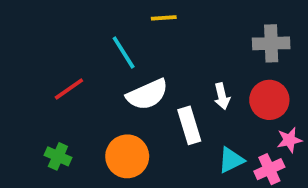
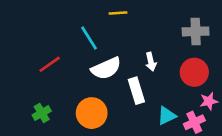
white arrow: (222, 96) -> (151, 62), moved
green cross: (58, 156) -> (42, 113), turned 36

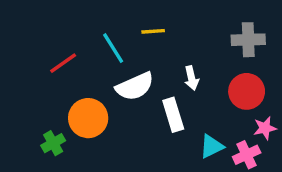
yellow line: (118, 13) -> (153, 31), moved
red line: (50, 64) -> (63, 63), moved
orange circle: (92, 113) -> (88, 118), moved

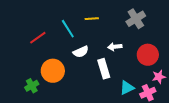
gray cross: (248, 40) -> (136, 19), moved, turned -30
white arrow: (192, 78) -> (115, 47), turned 96
white semicircle: (135, 86) -> (81, 52), size x0.7

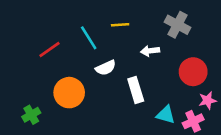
gray cross: (136, 19) -> (177, 25), turned -30
white arrow: (115, 47) -> (150, 51), moved
green cross: (32, 86) -> (31, 115), moved
cyan triangle: (127, 88) -> (166, 115), turned 42

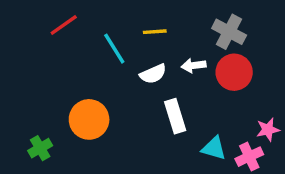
red line: (50, 50) -> (64, 25), moved
white semicircle: (106, 68) -> (153, 74), moved
red circle: (193, 72) -> (234, 72), moved

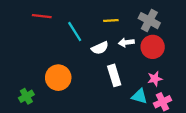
red line: (64, 25) -> (42, 16), turned 42
yellow line: (155, 32) -> (111, 21), moved
pink star: (268, 130) -> (155, 79), moved

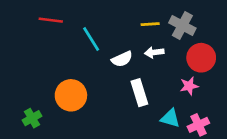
yellow line: (111, 21) -> (150, 24), moved
red circle: (153, 47) -> (201, 58), moved
pink star: (155, 79) -> (189, 86), moved

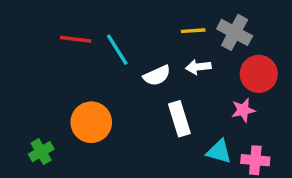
red line: (51, 20) -> (76, 39), moved
pink cross: (198, 125) -> (255, 160), turned 30

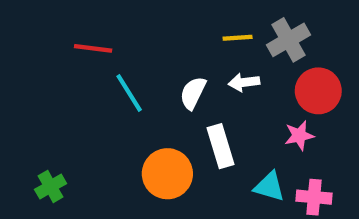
gray cross: (235, 32) -> (289, 40), turned 32
cyan line: (117, 50) -> (129, 93), moved
white semicircle: (157, 76) -> (193, 93), turned 140
orange circle: (91, 122) -> (167, 174), moved

